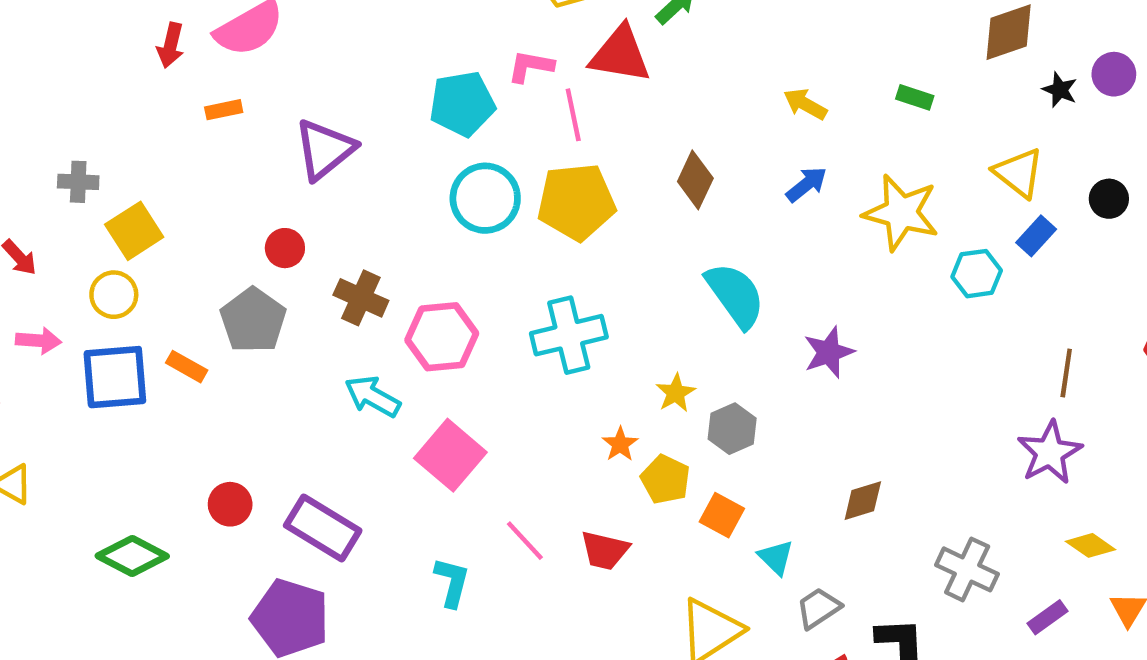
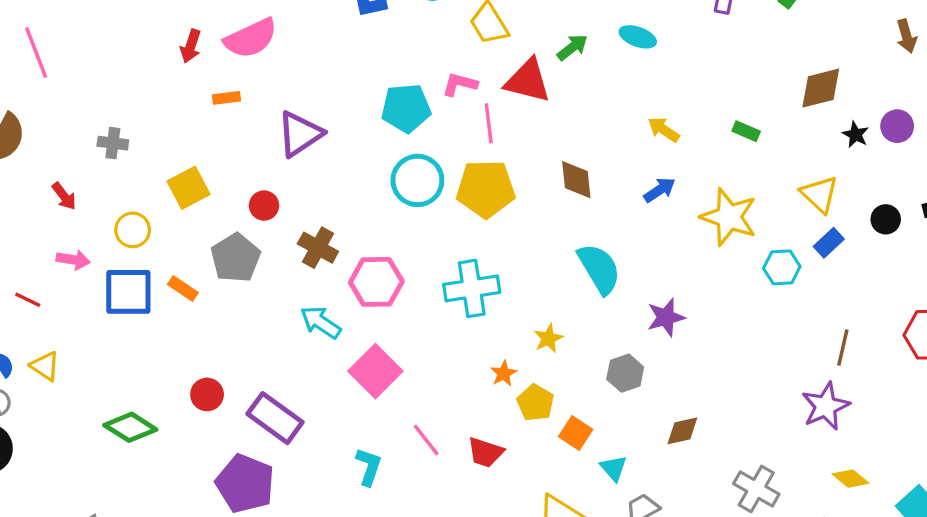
brown diamond: (695, 180) -> (576, 180), turned -36
yellow square: (134, 231) -> (188, 188), moved
gray hexagon: (732, 429) -> (625, 373), moved

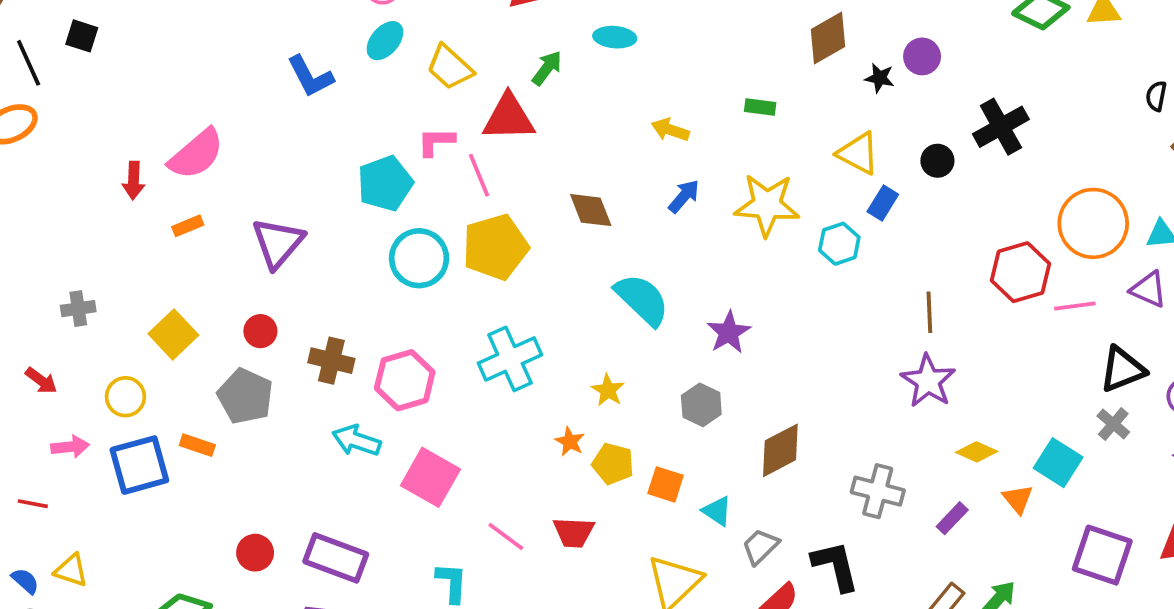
brown diamond: (682, 431) -> (780, 450), size x1.4

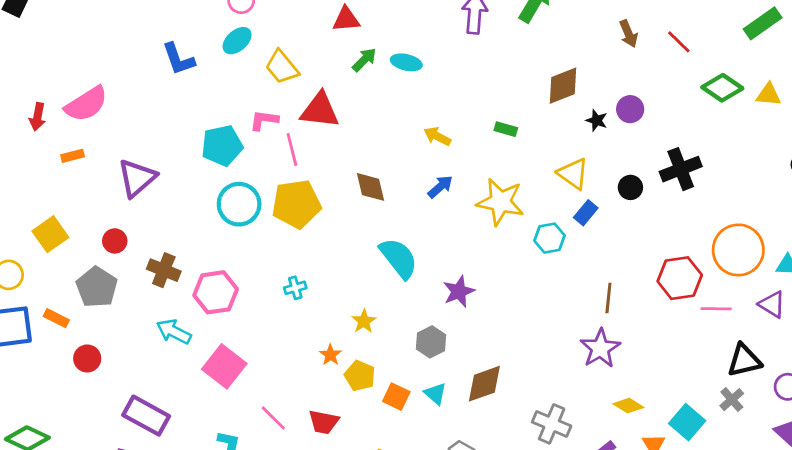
green arrow: (547, 68) -> (364, 60), moved
cyan cross: (510, 359) -> (295, 288), size x0.5
cyan triangle: (717, 511) -> (435, 394), moved
red circle: (255, 553) -> (87, 358), moved

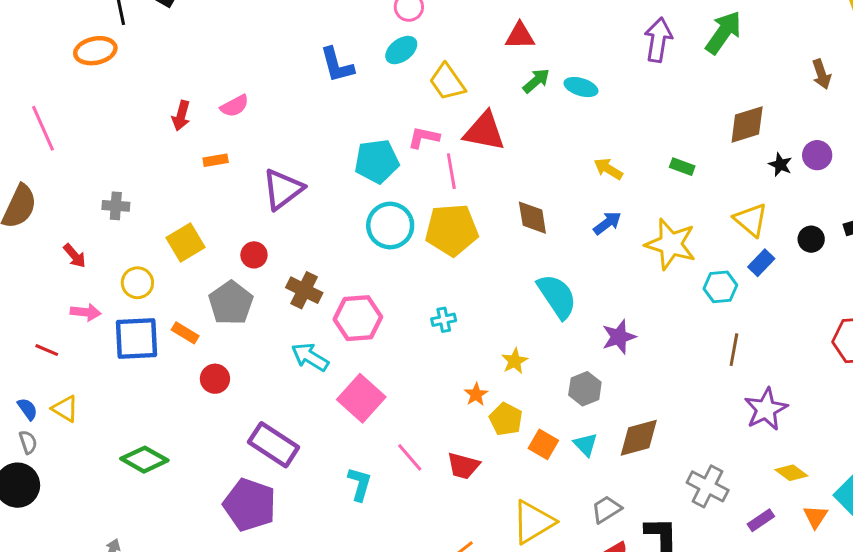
pink semicircle: (86, 104) -> (235, 106), size x0.6
brown line: (608, 298) -> (734, 350), moved

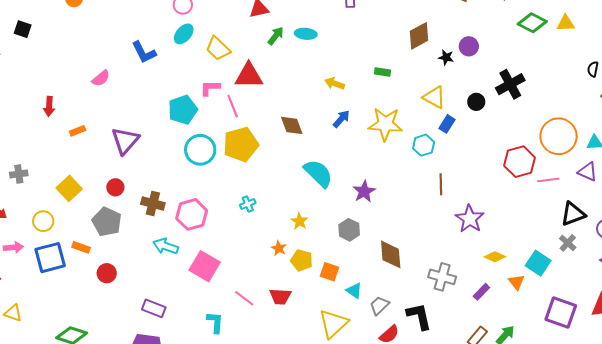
pink semicircle: (235, 106) -> (101, 78), moved
brown diamond: (639, 438) -> (391, 254), turned -68
cyan triangle: (585, 444) -> (354, 291), moved
purple rectangle: (274, 445) -> (154, 308), size x0.7

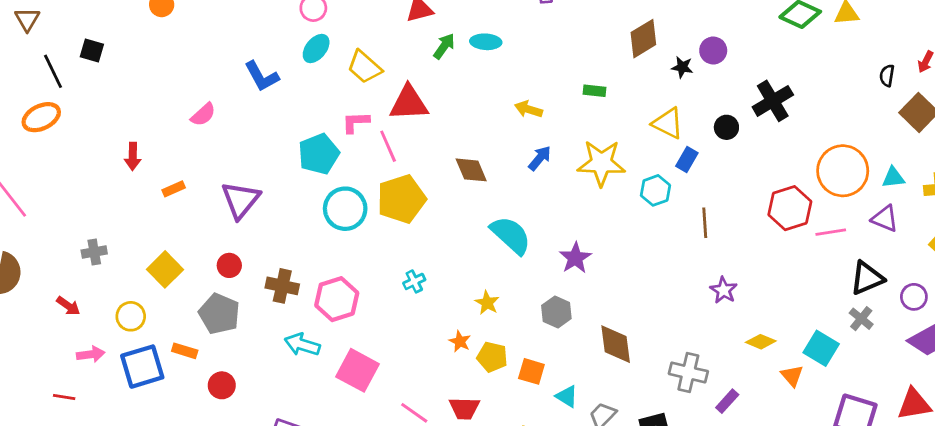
brown line: (441, 184) -> (705, 223), moved
purple star: (470, 219) -> (724, 290), size x0.7
purple rectangle: (481, 292) -> (727, 401), moved

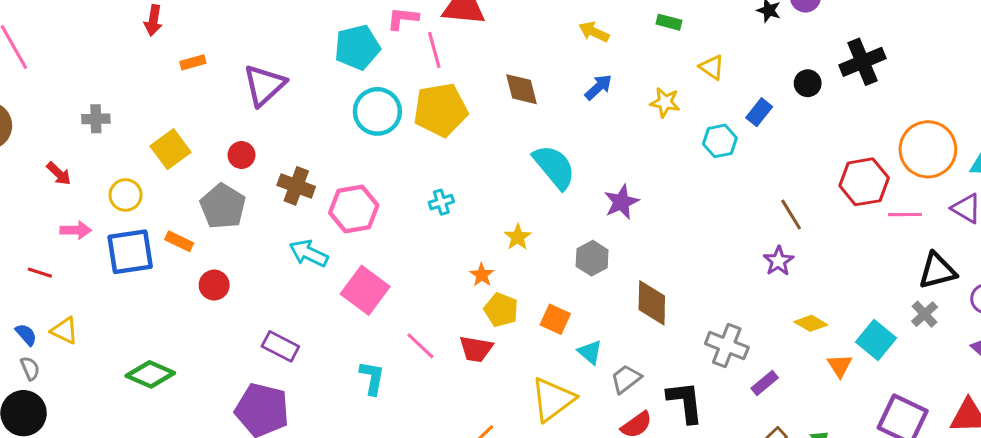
yellow triangle: (668, 123) -> (712, 67), moved, size x0.7
yellow star: (601, 163) -> (665, 102), size x0.6
brown line: (705, 223) -> (791, 215), moved, turned -36
yellow pentagon: (492, 357) -> (501, 310), moved

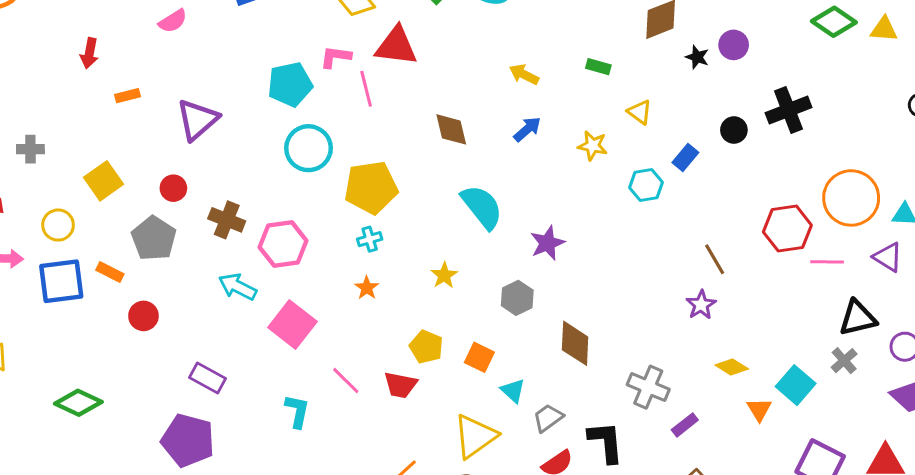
yellow pentagon: (440, 110) -> (371, 187), moved
orange star: (482, 275) -> (367, 288), moved

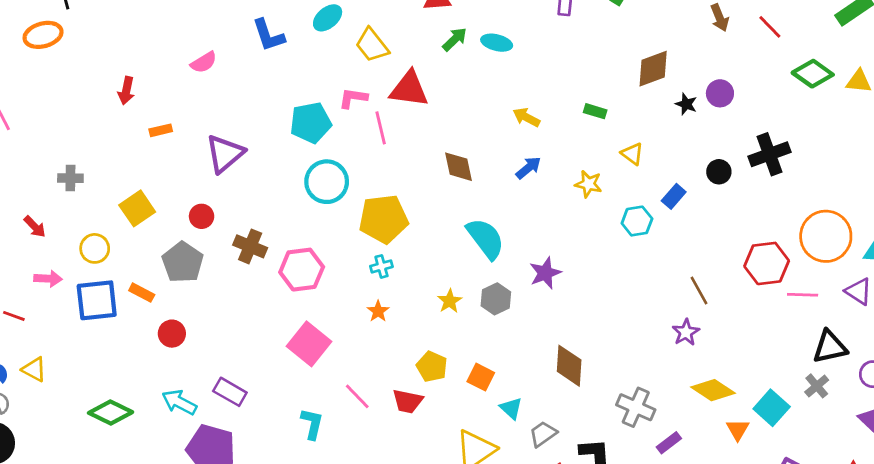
cyan arrow: (238, 287) -> (179, 402), moved
gray hexagon: (517, 298) -> (496, 299), moved
yellow diamond: (732, 367) -> (713, 390), size x1.4

